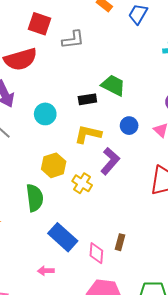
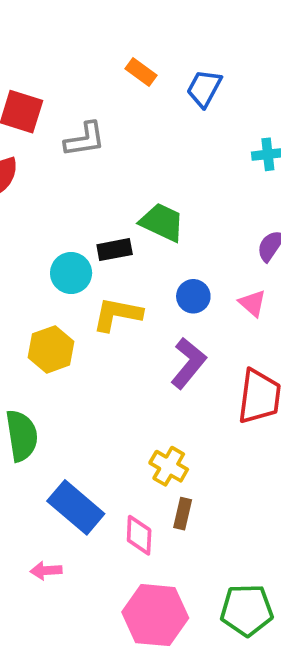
cyan circle: (45, 114) -> (71, 273), moved
purple L-shape: (110, 161) -> (188, 363), moved
yellow hexagon: (54, 165) -> (51, 349), moved
yellow cross: (82, 183) -> (169, 466), moved

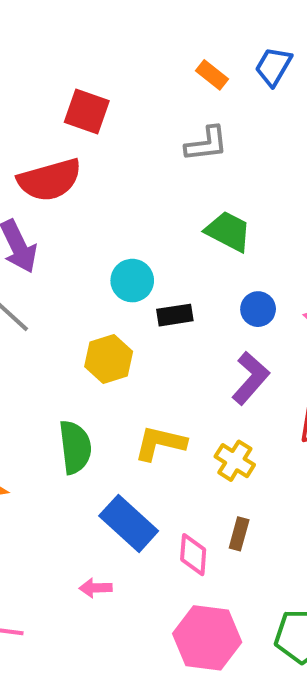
blue trapezoid: (204, 88) -> (273, 66), moved
gray L-shape: (85, 139) -> (206, 144), moved
black rectangle: (115, 250) -> (175, 315), moved
yellow L-shape: (117, 314) -> (160, 443), moved
yellow cross: (169, 466) -> (235, 461), moved

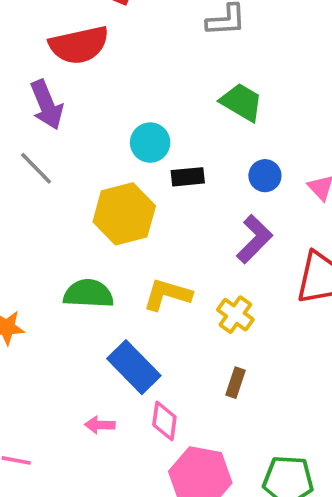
yellow hexagon: (109, 359) -> (124, 214), size x1.4
green semicircle: (75, 447) -> (88, 294), turned -84
pink diamond: (193, 555) -> (164, 421), moved

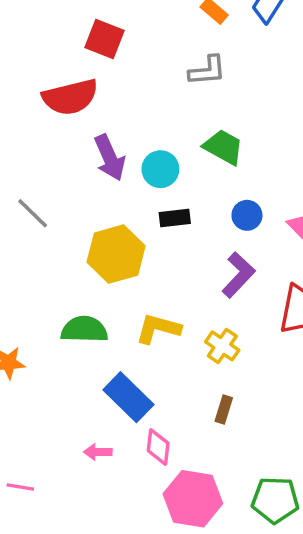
purple arrow: (47, 105) -> (110, 158), moved
cyan circle: (150, 143) -> (160, 169), moved

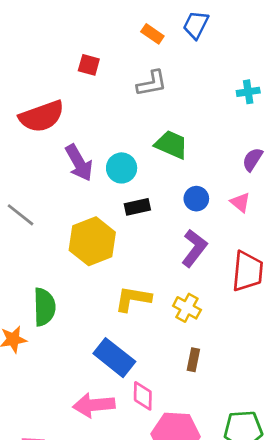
red square: (104, 39) -> (89, 65), moved, size x0.7
green semicircle: (84, 329) -> (44, 307), moved, turned 93
pink arrow: (98, 452) -> (94, 405), size x1.8

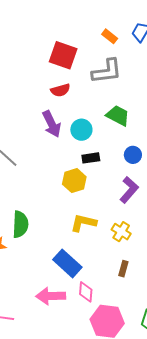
red square: (89, 65) -> (63, 55), size x1.8
gray L-shape: (152, 83) -> (107, 71), size x1.4
red semicircle: (42, 116) -> (60, 90), moved, size x0.6
yellow hexagon: (92, 241) -> (74, 181), moved, size x0.7

